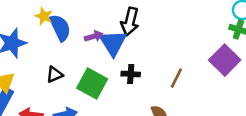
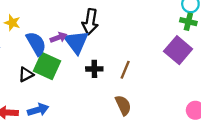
blue semicircle: (60, 28) -> (36, 44), moved
brown line: (176, 78) -> (125, 70), moved
green square: (92, 83) -> (47, 66), moved

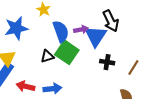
black arrow: (90, 22) -> (111, 21), turned -45

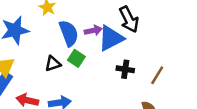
blue triangle: (96, 36) -> (111, 38), turned 30
green square: (67, 52) -> (76, 58), size x0.6

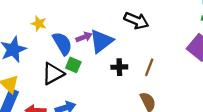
black arrow: (129, 19) -> (136, 21), moved, turned -30
black triangle: (53, 64) -> (53, 74), size x1.5

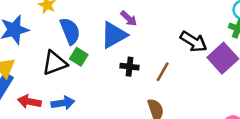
black arrow: (136, 21) -> (194, 42), moved
purple arrow: (84, 37) -> (129, 18), moved, turned 56

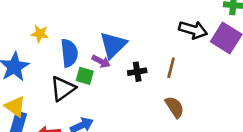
purple arrow: (129, 18) -> (101, 61), moved
blue semicircle: (70, 31) -> (69, 53), turned 32

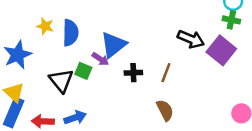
blue semicircle: (69, 53) -> (70, 33), moved
black triangle: (63, 88) -> (61, 81), turned -40

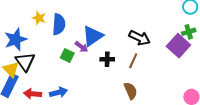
green cross: (231, 20) -> (189, 32), moved, turned -32
black arrow: (191, 39) -> (140, 38), moved
black triangle: (61, 81) -> (25, 62), moved

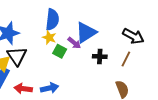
yellow star: (39, 18) -> (49, 38), moved

